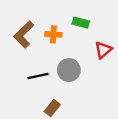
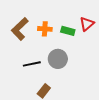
green rectangle: (81, 23) -> (68, 31), moved
red triangle: (103, 50) -> (87, 24), moved

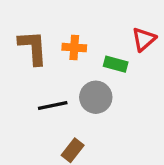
brown L-shape: (20, 29) -> (33, 48), turned 130
green rectangle: (68, 31) -> (116, 64), moved

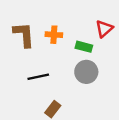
gray circle: (96, 97) -> (86, 72), moved

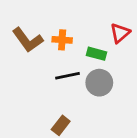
brown L-shape: (24, 35) -> (28, 40), turned 148
black line: (38, 77) -> (68, 76), moved

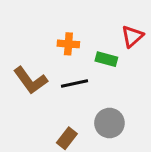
brown L-shape: (28, 40) -> (30, 80), moved
gray circle: (99, 83) -> (109, 123), moved

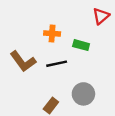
red triangle: (132, 36) -> (101, 16), moved

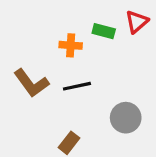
green rectangle: (81, 45) -> (104, 31), moved
gray circle: (83, 94) -> (126, 118), moved

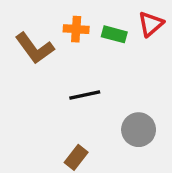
orange cross: (71, 45) -> (76, 29), moved
brown L-shape: (31, 83) -> (35, 48), moved

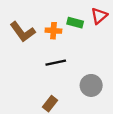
orange cross: (76, 29) -> (53, 31), moved

